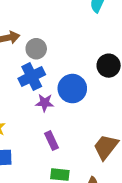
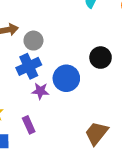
purple rectangle: (51, 141) -> (29, 125), moved

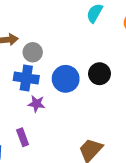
blue cross: (29, 66) -> (26, 78), turned 30
blue circle: (66, 78) -> (66, 79), moved

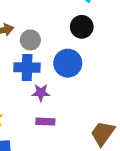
black circle: (100, 74) -> (82, 27), moved
purple rectangle: (23, 137) -> (45, 122), moved, turned -60

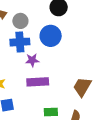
purple rectangle: (45, 122) -> (38, 82), size x1.5

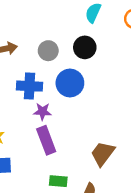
gray circle: (20, 21) -> (48, 51), moved
purple rectangle: (38, 82) -> (46, 140), turned 65

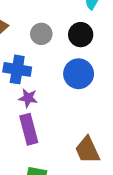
blue circle: (70, 83) -> (79, 74), moved
brown trapezoid: (103, 154) -> (87, 150), turned -68

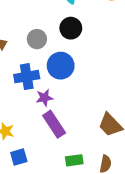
blue circle: (79, 74) -> (61, 66), moved

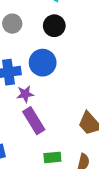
gray circle: (37, 39) -> (12, 24), moved

